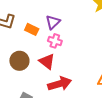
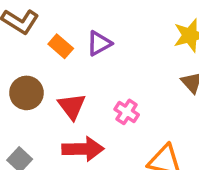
pink cross: (55, 41) -> (127, 112), moved

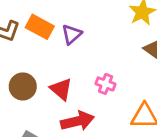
orange rectangle: (61, 46) -> (40, 27), moved, size x1.4

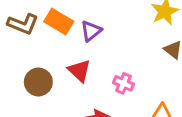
red triangle: (61, 89) -> (79, 71), moved

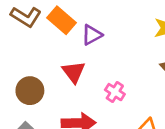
brown circle: (38, 82) -> (30, 91), moved

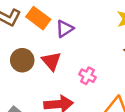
brown circle: (30, 91) -> (22, 60), moved

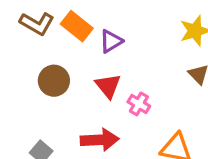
red triangle: (51, 61) -> (108, 86), moved

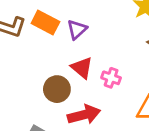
brown circle: (54, 81) -> (57, 89), moved

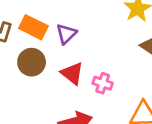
brown circle: (57, 89) -> (32, 62), moved

